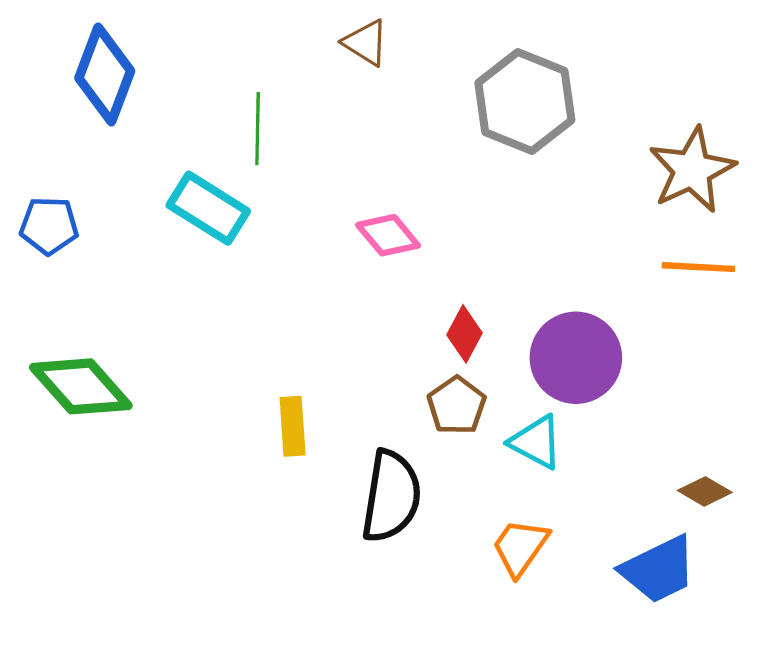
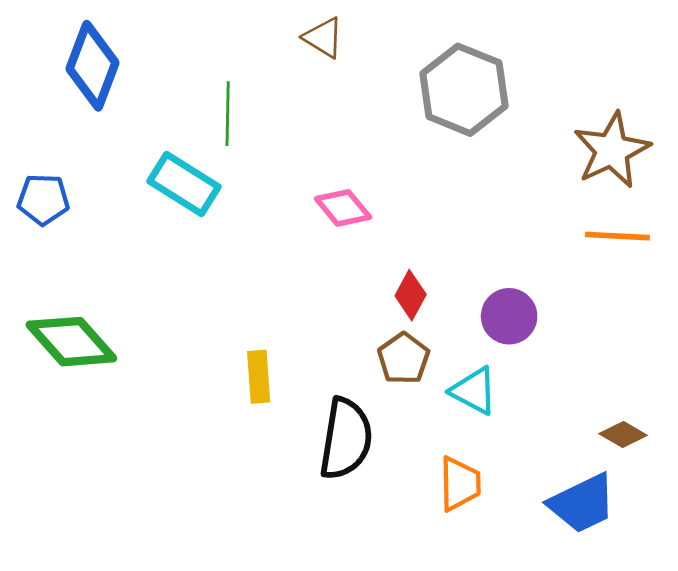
purple circle: (576, 358) -> (509, 316), size x0.7
orange trapezoid: (520, 547) -> (460, 484), turned 144

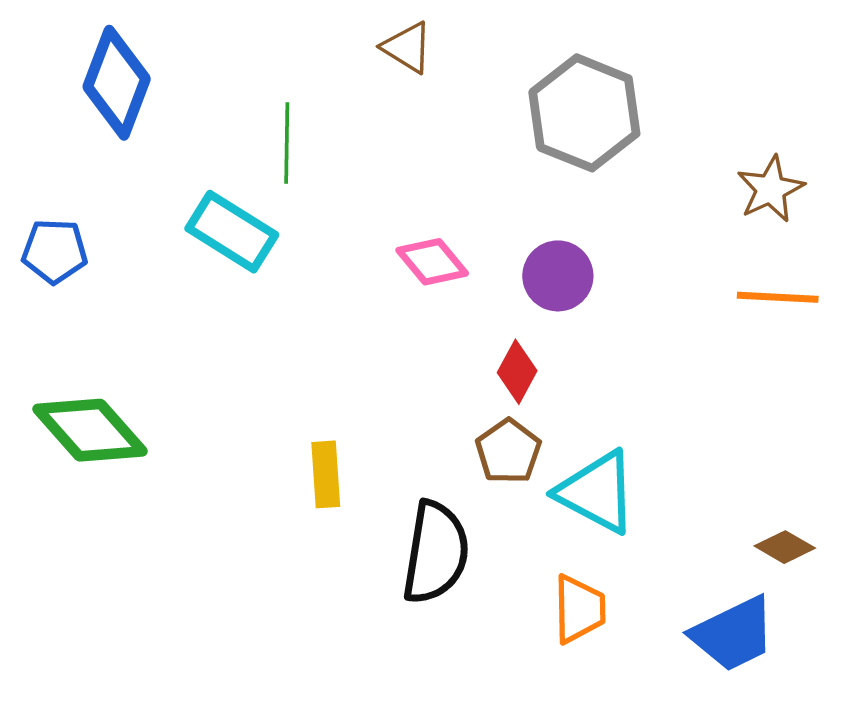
brown star: (612, 150) -> (771, 189), size x0.7
purple circle: (509, 316) -> (558, 276), moved
cyan triangle: (474, 391) -> (597, 492), size x1.4

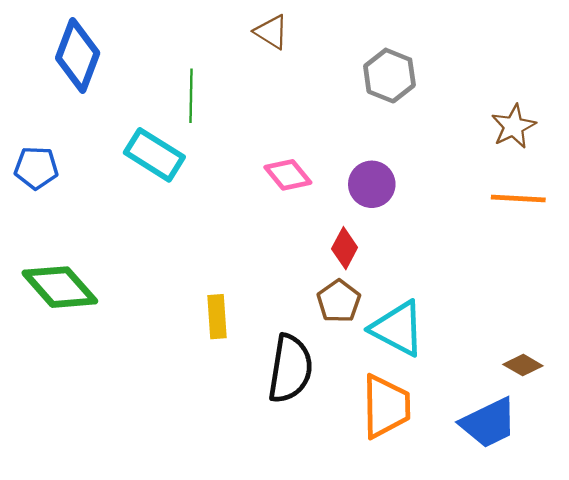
gray hexagon: (584, 113) -> (389, 76), size x0.7
orange trapezoid: (579, 609) -> (386, 406), size x1.4

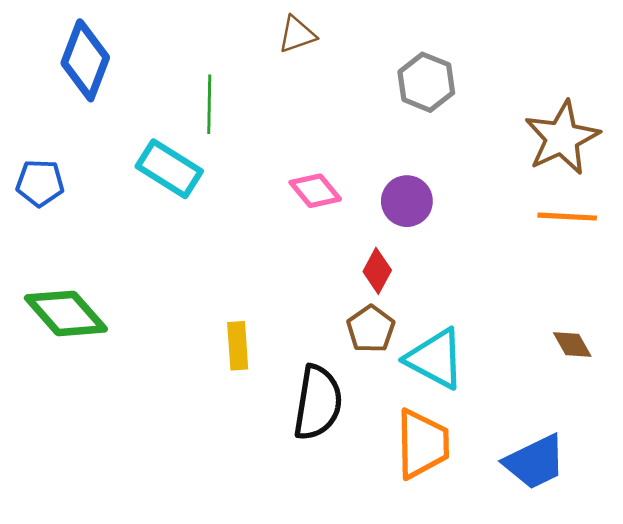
brown triangle: (271, 32) -> (297, 34), turned -51
brown star: (514, 126) -> (562, 138), size x1.5
brown diamond: (523, 365) -> (572, 344), moved, turned 30

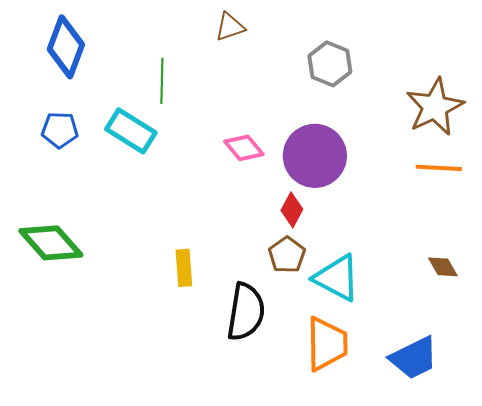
blue pentagon: (40, 183) -> (60, 130), moved
purple circle: (407, 201) -> (315, 156), size x1.6

